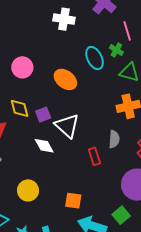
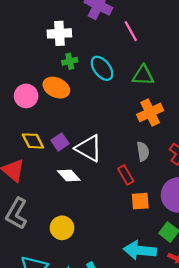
green cross: (116, 50) -> (70, 61), moved, turned -32
orange ellipse: (65, 79) -> (56, 88), moved
orange square: (73, 201) -> (140, 201), moved

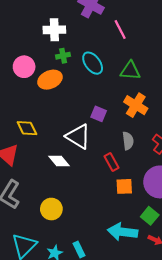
orange ellipse: (56, 88) -> (50, 80), turned -50
pink circle: (26, 96) -> (24, 67), moved
orange cross: (150, 112) -> (136, 105), turned -35
purple square: (60, 142) -> (99, 114), moved, turned -35

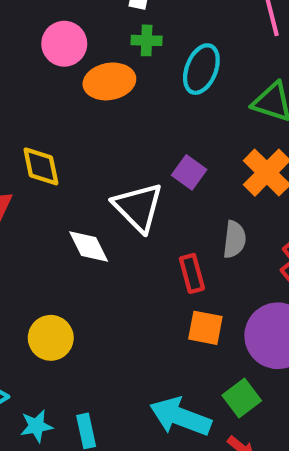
cyan ellipse: (93, 63) -> (201, 69), turned 45

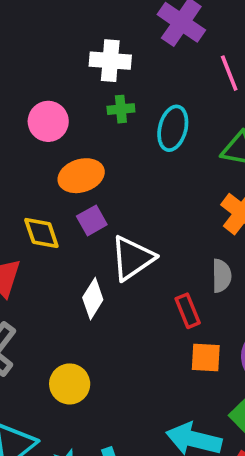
orange ellipse: (109, 81) -> (81, 176), moved
purple square: (189, 172) -> (92, 220), moved, turned 32
white triangle: (138, 207) -> (132, 258), turned 48
white diamond: (89, 247) -> (93, 299), turned 66

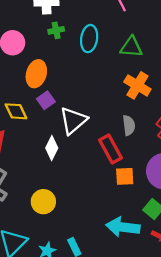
orange ellipse: (81, 176) -> (36, 74), turned -50
red rectangle: (188, 311) -> (110, 149), size x1.4

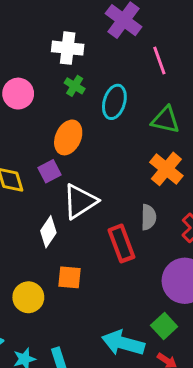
green cross: (56, 30) -> (75, 86), turned 35
orange ellipse: (36, 74) -> (68, 137), moved
orange square: (125, 176) -> (70, 277), moved

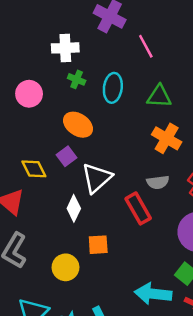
orange ellipse: (68, 137) -> (78, 125), turned -72
gray semicircle: (148, 217) -> (158, 182), turned 90

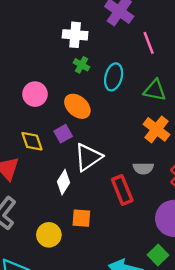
pink circle: (29, 94) -> (35, 94), moved

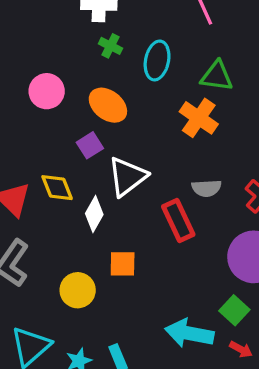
orange cross: (157, 129) -> (199, 118), moved
yellow diamond: (32, 141) -> (57, 188), moved

